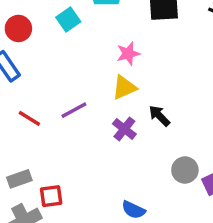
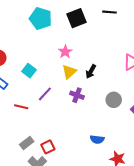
cyan square: (68, 19) -> (29, 71), moved
black arrow: (159, 116) -> (91, 71), moved, turned -88
gray circle: (185, 170) -> (114, 100), moved

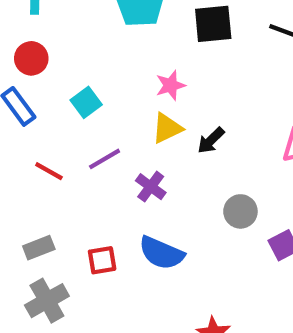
purple cross: (77, 95) -> (151, 187), moved
blue semicircle: (97, 139) -> (161, 253), moved, size x1.5
red square: (48, 147) -> (102, 260), moved

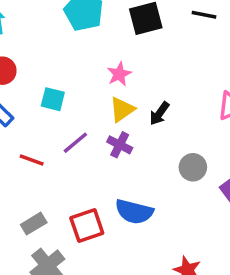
cyan square: (86, 102) -> (53, 99), turned -30
purple cross: (151, 187) -> (120, 145), moved
red square: (102, 260) -> (87, 225), size x1.4

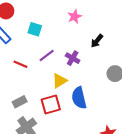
yellow triangle: (122, 109) -> (60, 81), moved
blue semicircle: (134, 212) -> (79, 98), turned 60

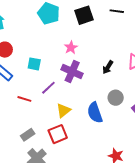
black arrow: (97, 41) -> (108, 67), moved
purple cross: (73, 58) -> (72, 72), moved, size x1.5
blue semicircle: (79, 98) -> (95, 113), moved

